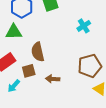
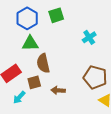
green triangle: (14, 32) -> (30, 43), moved
brown pentagon: (90, 66) -> (95, 77), turned 30

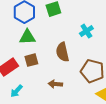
brown semicircle: (43, 63) -> (62, 52), moved
brown square: (34, 82) -> (31, 60), moved

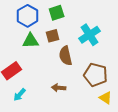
cyan cross: (86, 31) -> (90, 35), size x1.5
brown square: (31, 60) -> (53, 36), moved

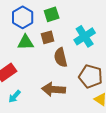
brown arrow: (59, 88) -> (54, 89), size x1.6

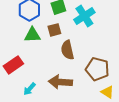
cyan cross: (85, 36) -> (84, 16), moved
cyan arrow: (15, 96) -> (29, 89), moved

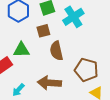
green triangle: (32, 35) -> (21, 50), moved

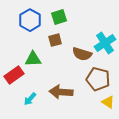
cyan cross: (73, 17) -> (105, 43), moved
brown semicircle: (56, 51) -> (82, 54), moved, turned -60

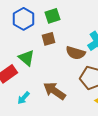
green triangle: (33, 59) -> (27, 58), turned 42
brown arrow: (61, 92) -> (55, 91), turned 30

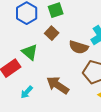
brown square: (49, 39) -> (52, 33), turned -32

